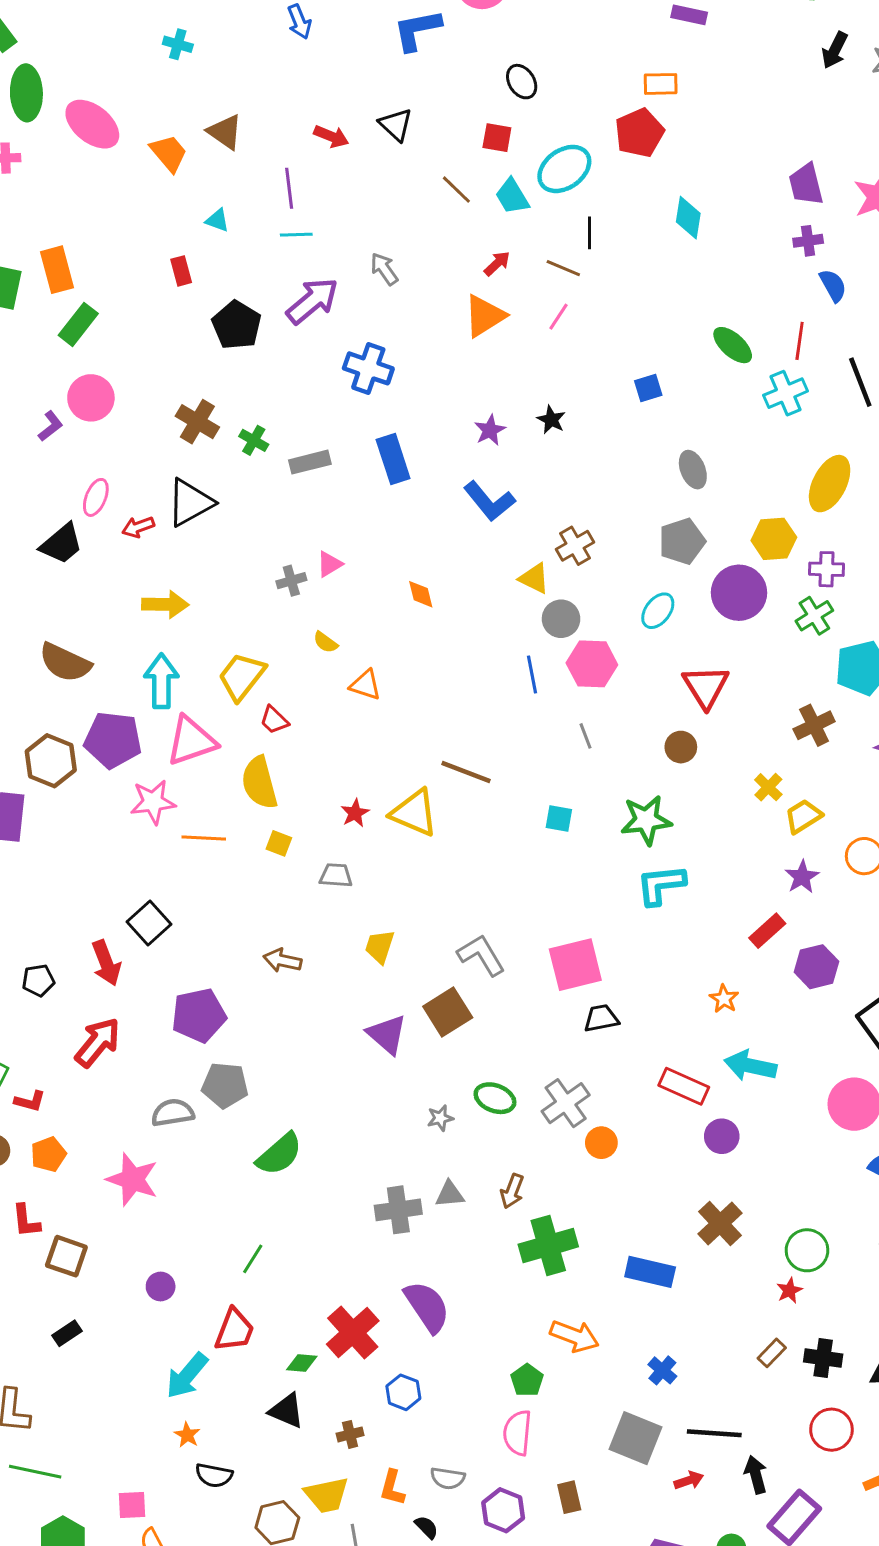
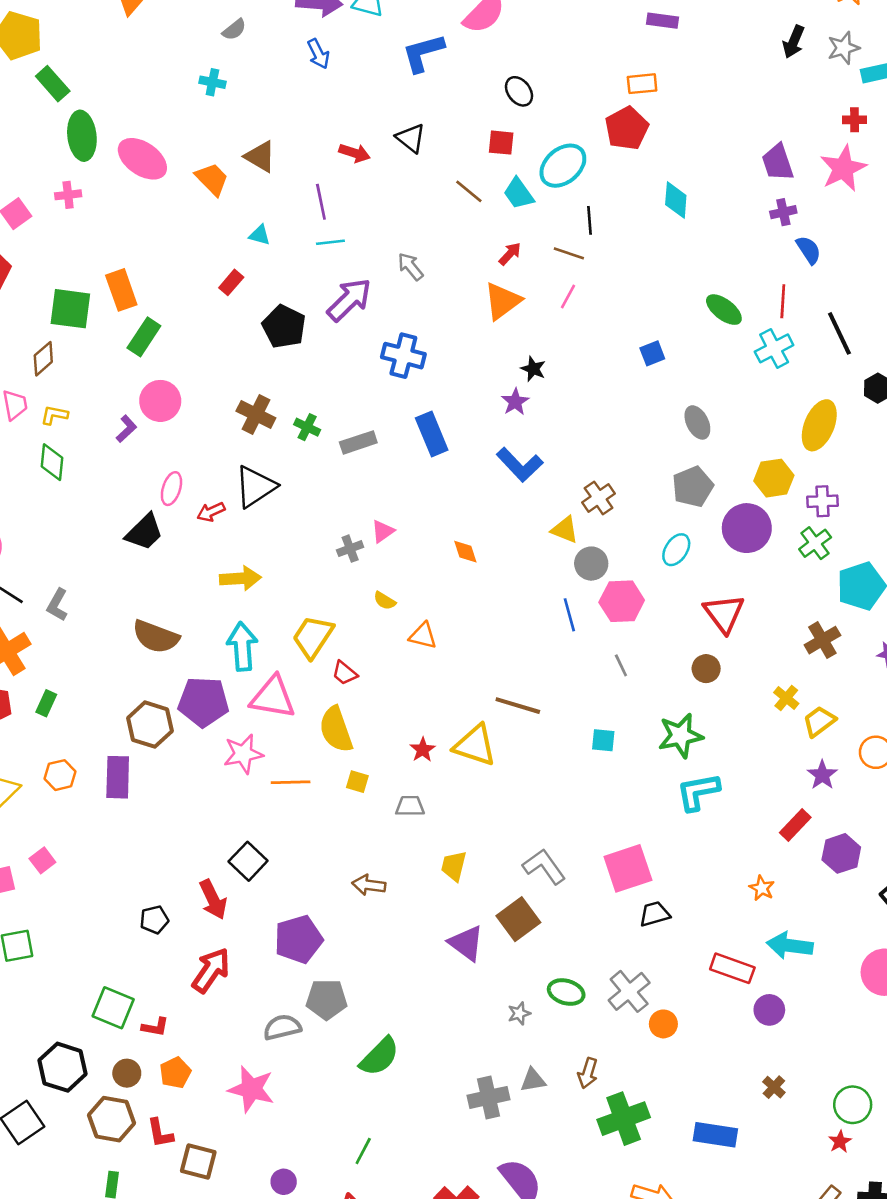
red rectangle: (181, 271) -> (231, 282), turned 60
black star: (551, 420) -> (533, 369), moved
pink triangle: (191, 741) -> (273, 697), turned 33
brown cross: (720, 1223) -> (774, 1087), size x0.6

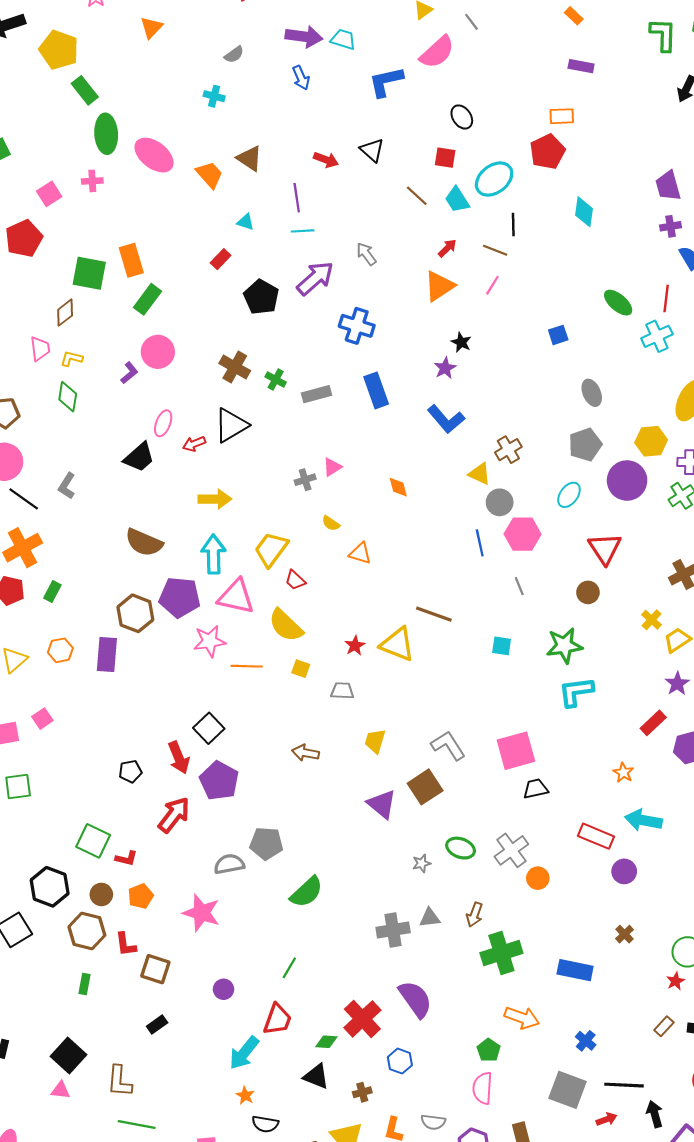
gray L-shape: (57, 605) -> (67, 486), moved
yellow semicircle: (336, 729) -> (286, 625), turned -30
purple pentagon: (299, 939) -> (219, 781), moved, turned -30

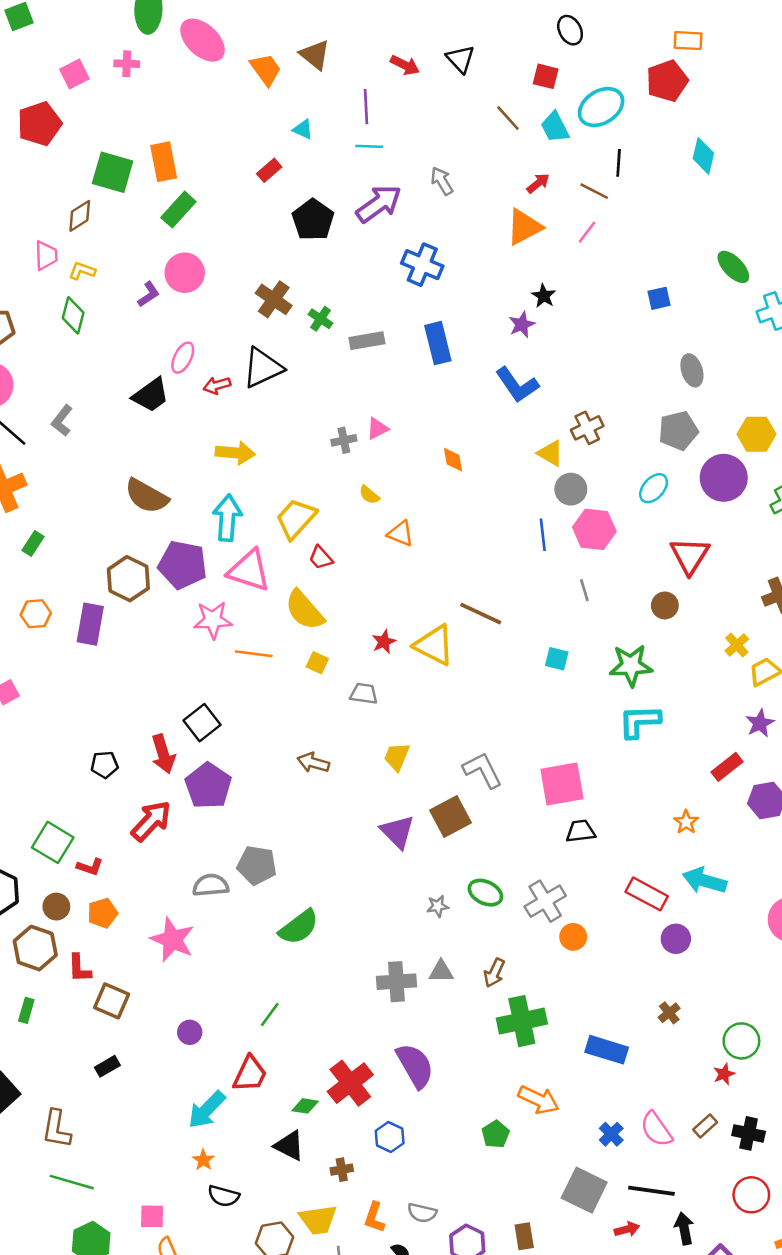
pink semicircle: (483, 1088) -> (656, 1129), moved, turned -44

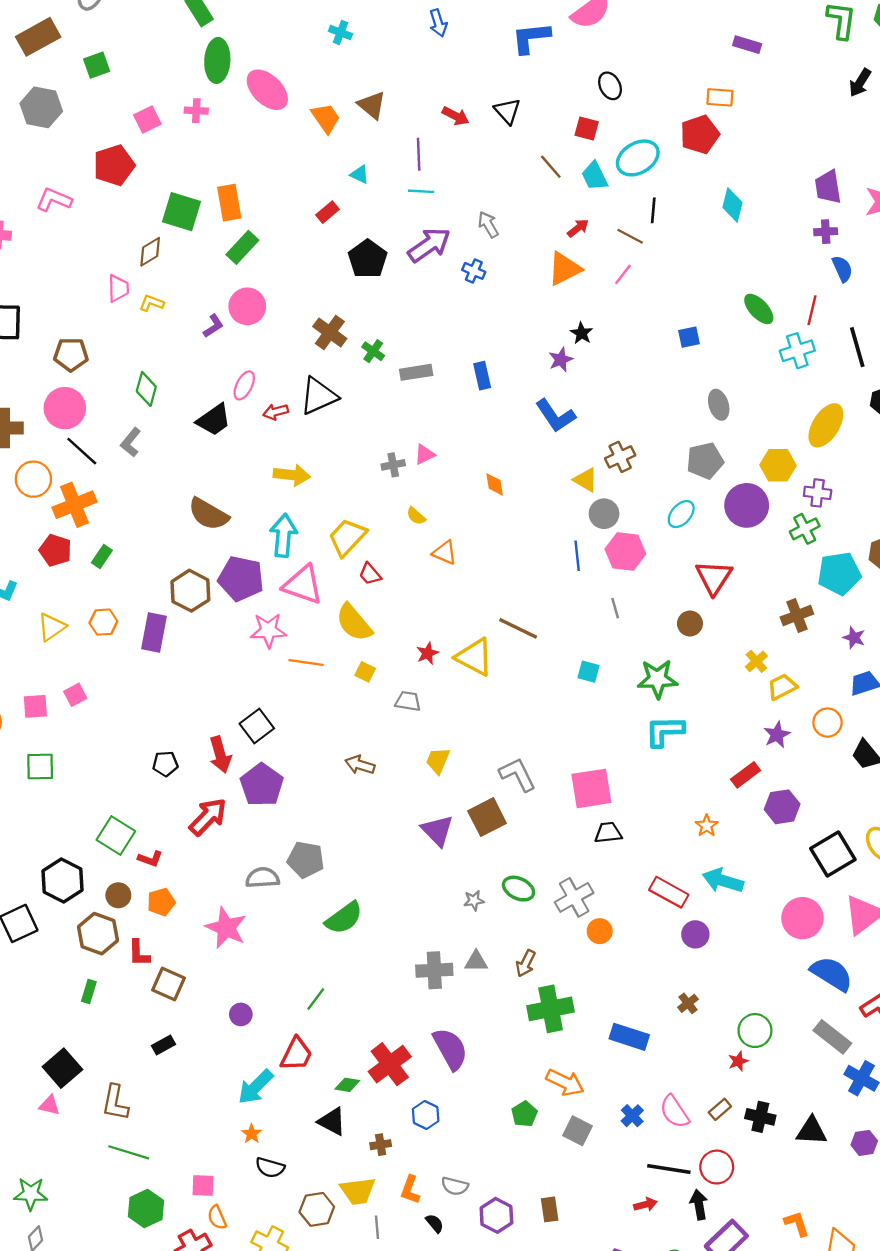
blue cross: (422, 265) -> (474, 271), moved, size x0.6
green diamond: (73, 315) -> (146, 389), moved
blue rectangle: (438, 343) -> (482, 376), size x0.7
gray square: (584, 1190) -> (578, 1131), moved, size x0.7
red circle: (751, 1195) -> (717, 1167), moved

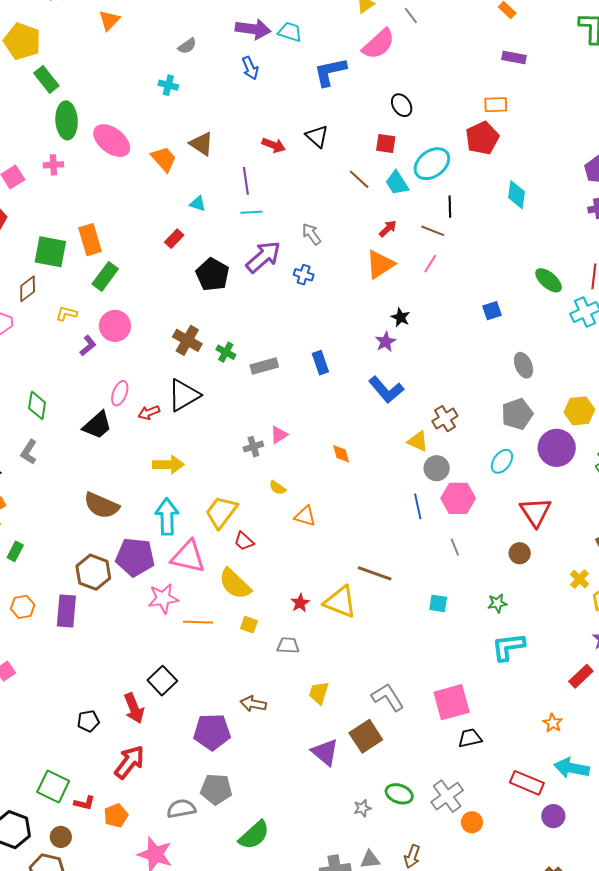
yellow L-shape: (152, 303) -> (66, 314), moved
green star: (657, 679) -> (497, 603), size x0.6
purple pentagon: (262, 785) -> (212, 732), moved, turned -30
orange pentagon: (161, 902) -> (116, 816), moved

